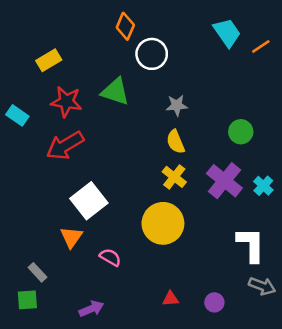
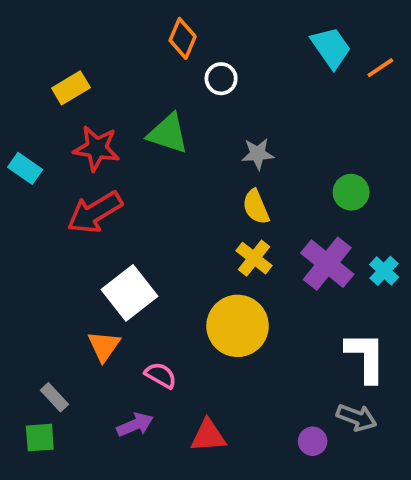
white circle: (152, 54) -> (221, 79), size x0.7
gray arrow: (262, 286) -> (357, 417), moved
red triangle: (170, 299) -> (208, 436), moved, size x1.5
purple arrow: (91, 309) -> (135, 425), moved

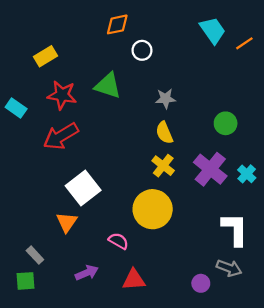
orange diamond: (183, 38) -> (117, 24), turned 55
pink semicircle: (161, 375) -> (118, 241), moved

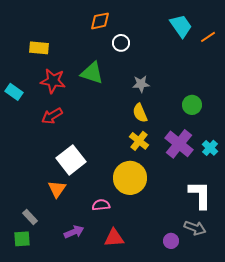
yellow rectangle: (46, 56) -> (39, 48), turned 36
red arrow: (61, 136) -> (52, 116), size x0.7
pink semicircle: (118, 241) -> (101, 205), turned -36

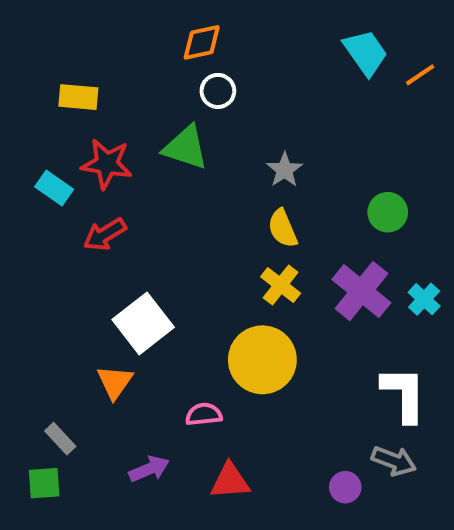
white circle: (121, 43) -> (218, 91), moved
gray star: (141, 84) -> (285, 170), turned -30
cyan rectangle: (14, 92) -> (54, 188), moved

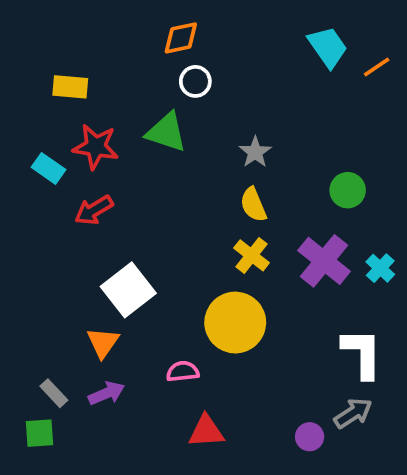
gray arrow: (394, 461) -> (353, 413), turned -54
purple arrow: (149, 469) -> (107, 393), moved

